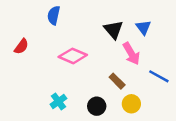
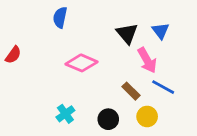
red semicircle: (21, 46) -> (13, 55), moved
blue line: (159, 76) -> (163, 87), moved

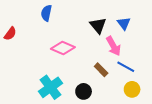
red semicircle: (13, 55) -> (10, 34), moved
cyan cross: (65, 114) -> (51, 87), size x1.6
yellow circle: (147, 116) -> (132, 89), moved

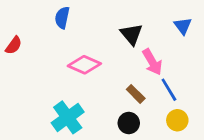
blue triangle: (124, 23) -> (183, 26), moved
blue line: (126, 67) -> (169, 90), turned 30
black circle: (84, 91) -> (129, 123), moved

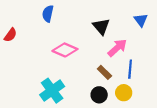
pink arrow: (152, 62) -> (117, 48), turned -102
blue line: (169, 90) -> (130, 69), turned 36
yellow circle: (177, 120) -> (124, 93), moved

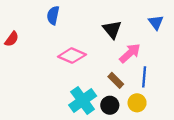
cyan cross: (52, 91) -> (83, 100), moved

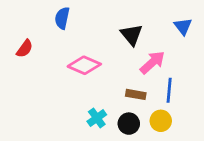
red semicircle: (12, 39) -> (25, 49), moved
brown rectangle: (116, 80) -> (136, 94), turned -35
cyan cross: (83, 100) -> (97, 118), size x0.6

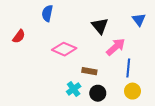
brown rectangle: (136, 94) -> (89, 71), moved
yellow circle: (161, 121) -> (132, 91), moved

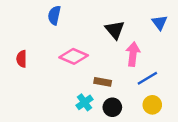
red semicircle: (19, 36) -> (22, 59), moved, turned 144
pink arrow: (116, 47) -> (133, 54), turned -42
blue line: (128, 68) -> (147, 78), turned 54

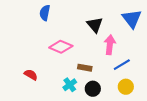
blue triangle: (160, 23) -> (132, 19), size x1.5
red semicircle: (22, 59) -> (31, 75), moved, turned 120

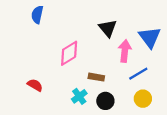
blue semicircle: (45, 13) -> (37, 15), moved
blue triangle: (132, 19) -> (150, 37), moved
pink diamond: (61, 47) -> (69, 53), turned -55

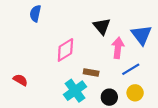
red semicircle: (35, 85) -> (20, 80), moved
cyan cross: (79, 96) -> (75, 91), size x1.5
black circle: (105, 101) -> (109, 97), moved

